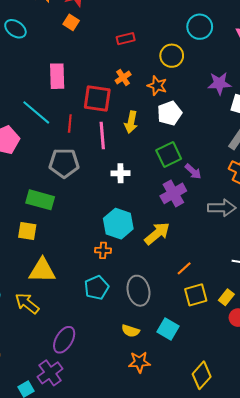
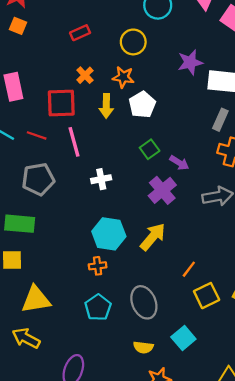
yellow arrow: (131, 122) -> (106, 106), moved
red line: (70, 124) -> (37, 135), turned -66
green square: (169, 154) -> (150, 149), size x0.7
cyan square: (168, 329) -> (183, 338), turned 30

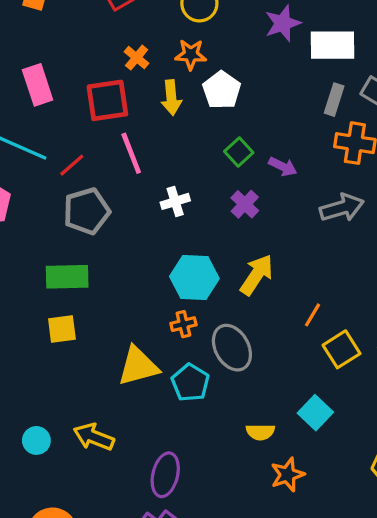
red line: (37, 135) -> (72, 165), moved, turned -54
purple cross: (162, 190) -> (245, 204), moved, size x0.7
yellow triangle: (36, 300) -> (138, 366), moved
gray ellipse: (144, 302) -> (232, 348), moved

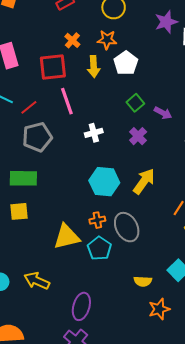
orange cross: (183, 324) -> (97, 220), moved

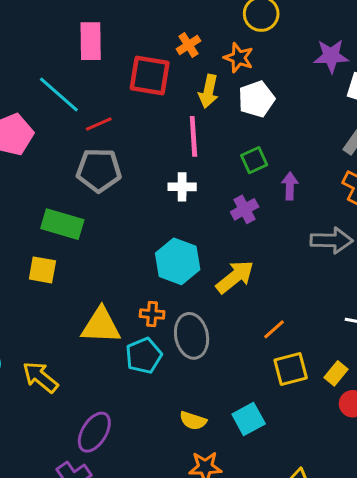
pink line: (67, 101) -> (193, 136), moved
purple arrow: (163, 113) -> (290, 186), turned -132

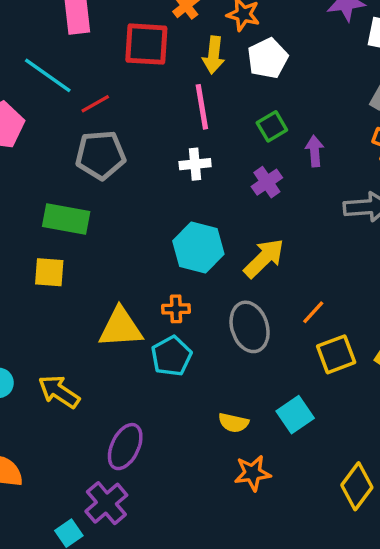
gray ellipse: (192, 336) -> (250, 327), moved

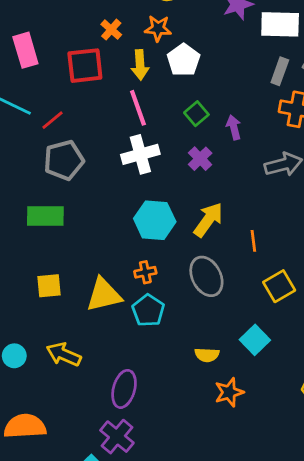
white cross: (195, 164) -> (140, 154), size x1.5
yellow square: (49, 272) -> (49, 286), moved
orange line: (313, 312) -> (253, 241), moved, turned -40

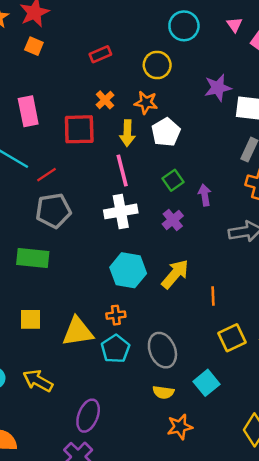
gray ellipse: (206, 276) -> (162, 350), moved

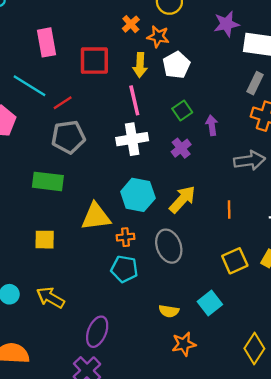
orange cross: (105, 100) -> (131, 24), moved
orange line: (213, 296) -> (229, 210), moved
yellow triangle: (78, 332) -> (96, 217), moved
cyan pentagon: (115, 349) -> (124, 269), turned -30
gray ellipse: (162, 350) -> (169, 246), moved

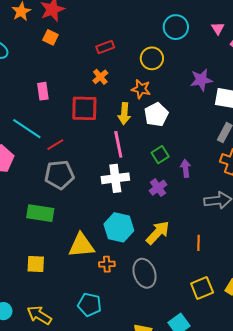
orange cross: (131, 24) -> (100, 77), moved
pink rectangle: (47, 42) -> (43, 91), size x0.7
cyan pentagon: (124, 269) -> (90, 305), moved

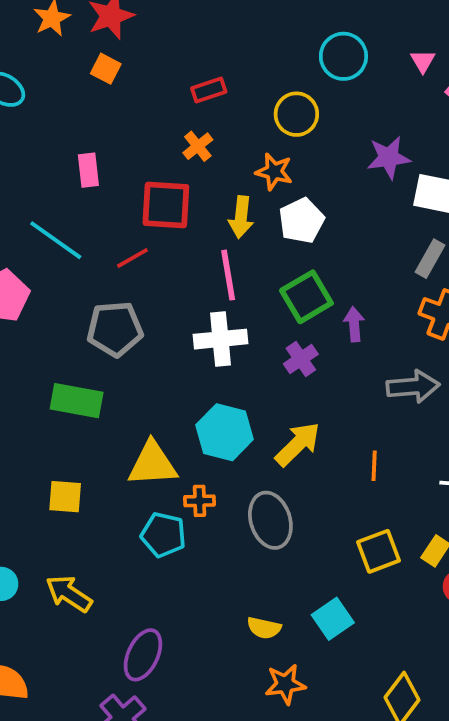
red line: (55, 145) -> (132, 258), moved
green square: (160, 155) -> (306, 297), size x1.5
cyan pentagon: (90, 305) -> (163, 535), moved

